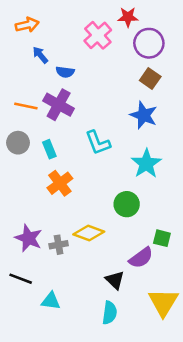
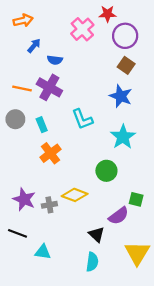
blue arrow: (40, 55) -> (34, 46), turned 80

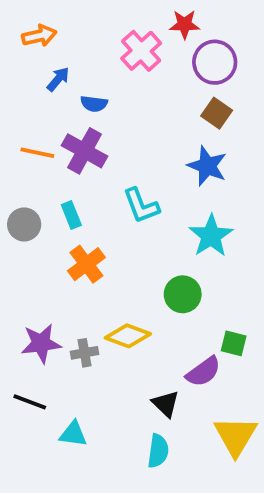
gray circle: (15, 119) -> (24, 224), moved
purple star: (24, 199) -> (41, 343), turned -30

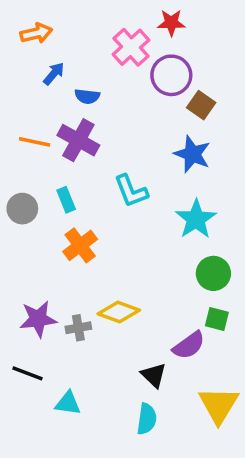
purple circle: (215, 62) -> (171, 75), moved
green circle: (183, 294) -> (213, 273), moved

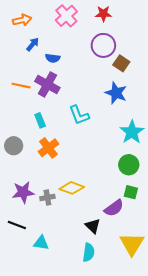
pink cross: (131, 47) -> (66, 16), moved
gray circle: (22, 209) -> (14, 146), moved
cyan star: (196, 219) -> (132, 132), moved

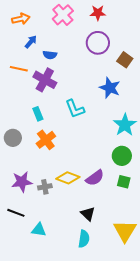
brown square: (121, 63) -> (125, 60), moved
orange line: (21, 86) -> (19, 69), moved
purple semicircle: (114, 208) -> (95, 178), moved

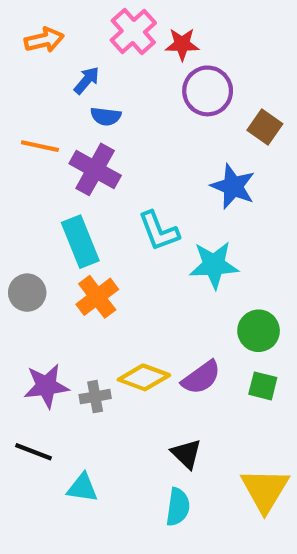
red star: (98, 13) -> (182, 44), moved
blue arrow: (31, 42) -> (87, 80), moved
cyan rectangle: (38, 114) -> (80, 242), size x1.6
cyan star: (125, 125) -> (214, 265), moved, turned 30

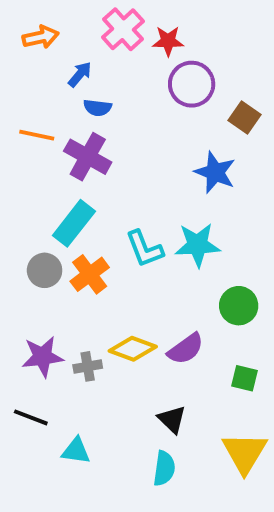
cyan L-shape: (159, 231) -> (145, 249), moved
cyan rectangle: (80, 242) -> (74, 223), turned 60
gray circle: (27, 293) -> (45, 270), moved
green square: (263, 386) -> (245, 378), moved

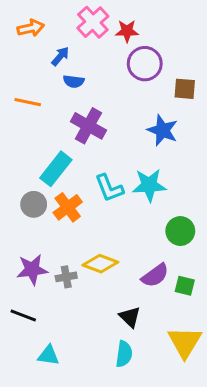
brown square: (245, 117) -> (185, 89), turned -30
purple cross: (88, 157) -> (88, 126), moved
purple semicircle: (186, 349) -> (155, 275), moved
cyan triangle: (76, 451) -> (48, 355), moved

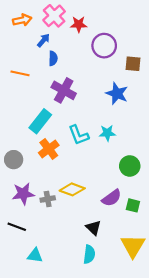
pink cross: (93, 22) -> (54, 16), moved
red star: (127, 31) -> (79, 24), moved
blue semicircle: (74, 81) -> (53, 58), turned -96
cyan star: (149, 185) -> (107, 133), size x0.7
gray circle: (34, 204) -> (14, 160), moved

